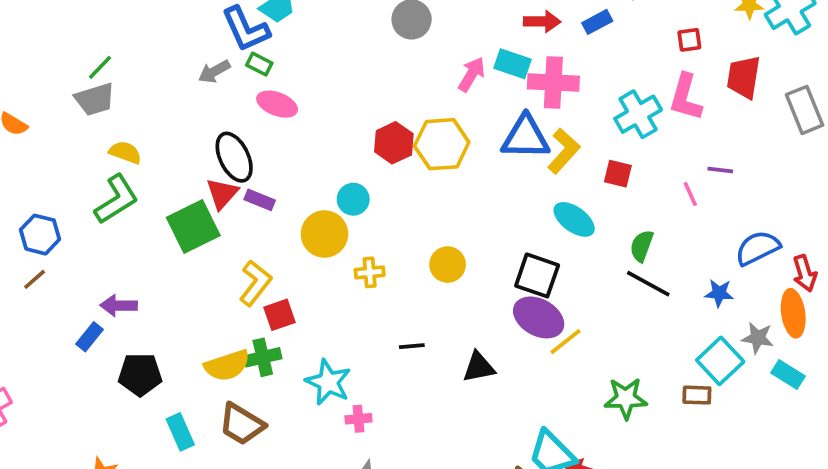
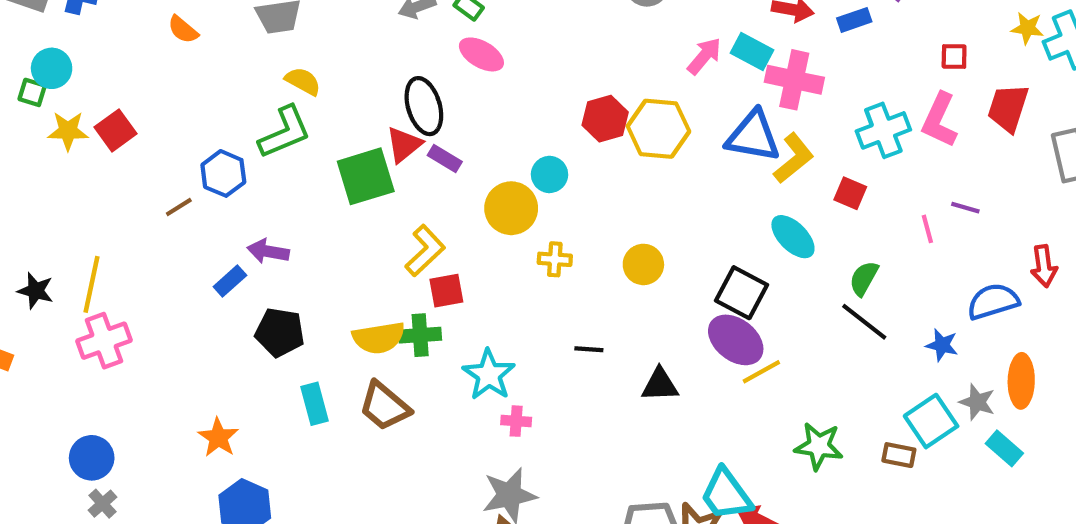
blue hexagon: (40, 235) -> (223, 173), moved
red arrow: (805, 273) -> (1044, 266), moved

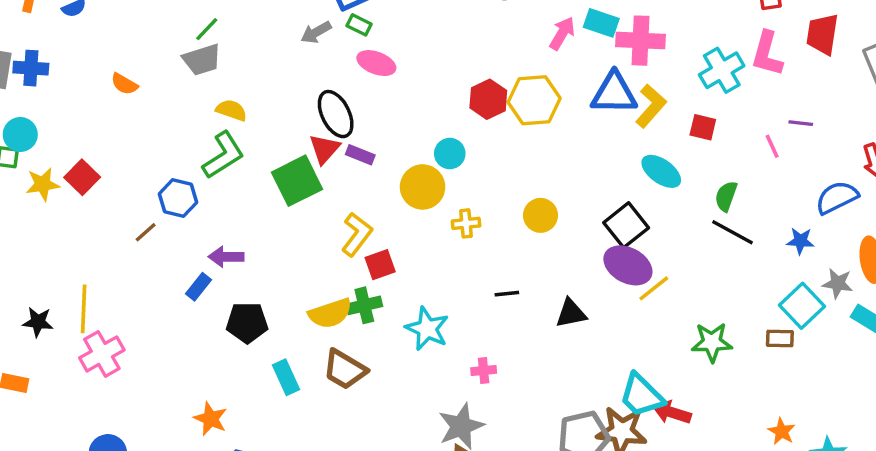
black square: (741, 293) -> (626, 225), turned 33
pink cross: (516, 421) -> (484, 370), moved

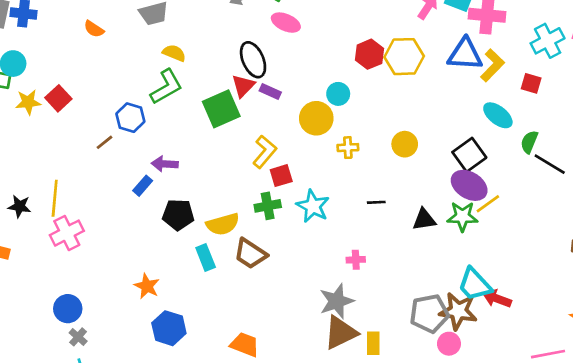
green semicircle: (726, 196) -> (529, 142), moved
yellow semicircle: (330, 313) -> (223, 224), moved
cyan star: (427, 329) -> (313, 206), moved
green star: (712, 342) -> (462, 216), moved

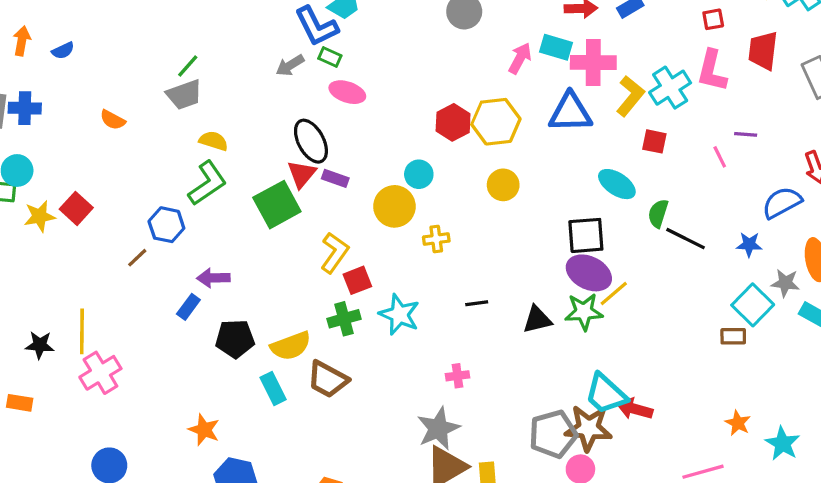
yellow L-shape: (492, 65) -> (630, 96), moved
yellow circle: (405, 144) -> (503, 185), moved
black square: (469, 155) -> (586, 235), turned 36

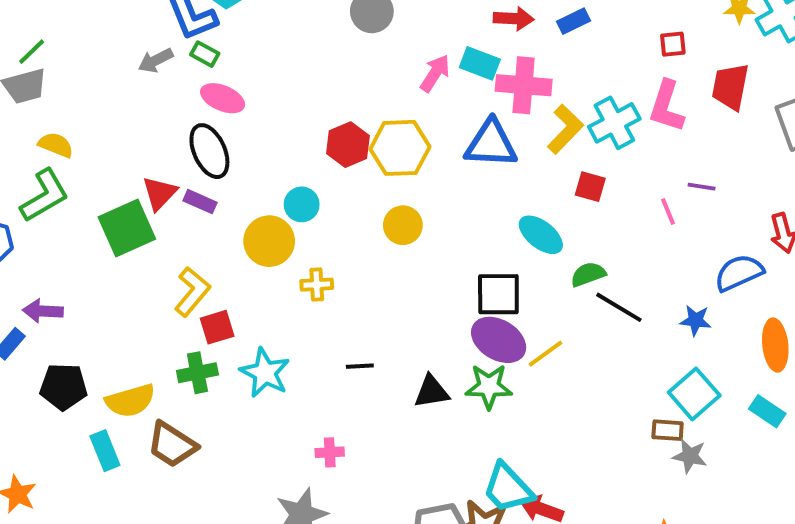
black ellipse: (311, 141) -> (209, 151), moved
green semicircle: (658, 213) -> (588, 274), turned 48
gray star: (785, 283) -> (690, 456), moved
yellow line: (614, 293) -> (545, 354), moved

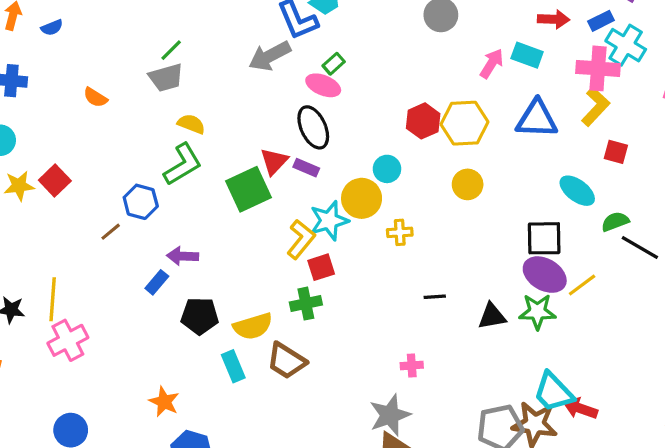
green rectangle: (205, 54) -> (334, 64), moved, turned -70
gray arrow: (156, 60) -> (270, 56), size x1.5
pink cross: (524, 85) -> (598, 68), moved
cyan cross: (614, 123) -> (626, 45), moved, turned -30
cyan star: (265, 373) -> (329, 221), moved, turned 30

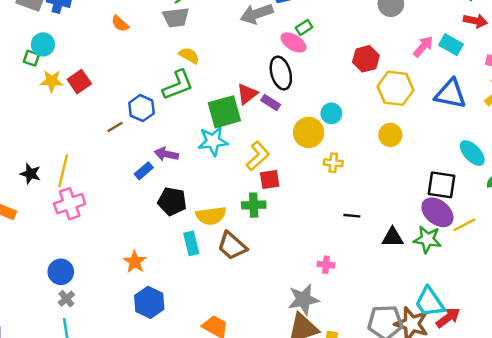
red hexagon: (423, 121) -> (366, 59), moved
cyan star: (329, 221) -> (213, 141), moved
red arrow: (580, 408) -> (448, 318), turned 115

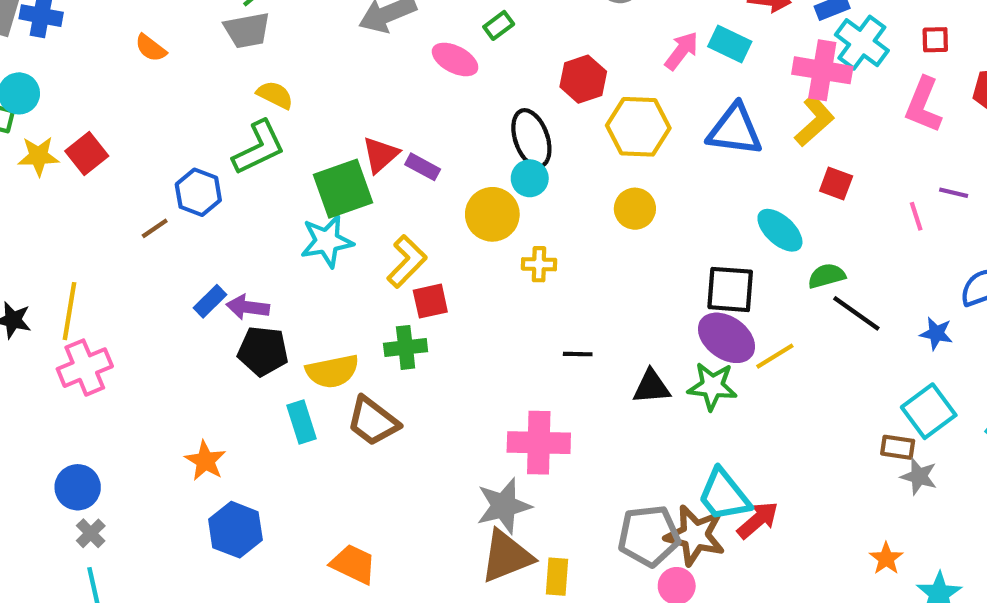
green rectangle: (304, 27) -> (499, 25), moved
black ellipse: (281, 73) -> (531, 138), moved
purple arrow: (166, 154) -> (248, 307), moved
pink cross: (326, 265) -> (539, 443), size x2.0

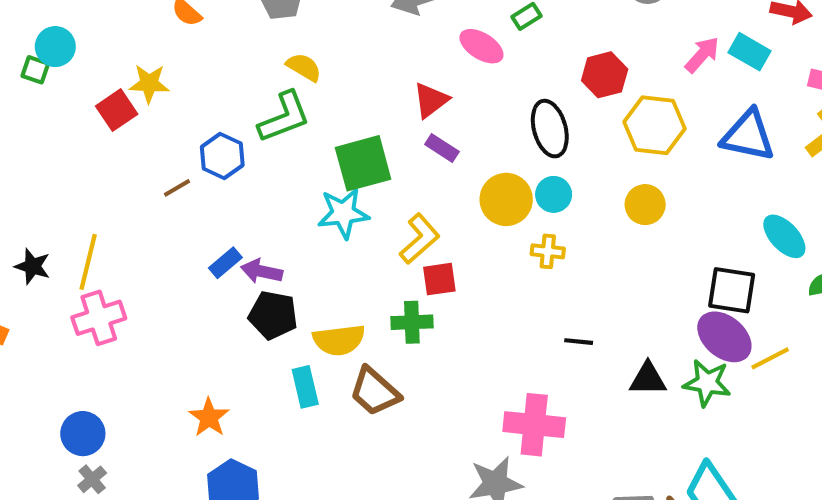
red triangle: (380, 155) -> (431, 100), moved
yellow star: (38, 156) -> (149, 84), moved
cyan circle: (530, 178) -> (554, 194), moved

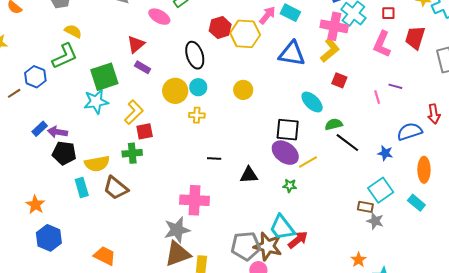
yellow hexagon: (654, 125) -> (245, 34), moved
green star: (707, 383) -> (290, 186), moved, size x0.6

